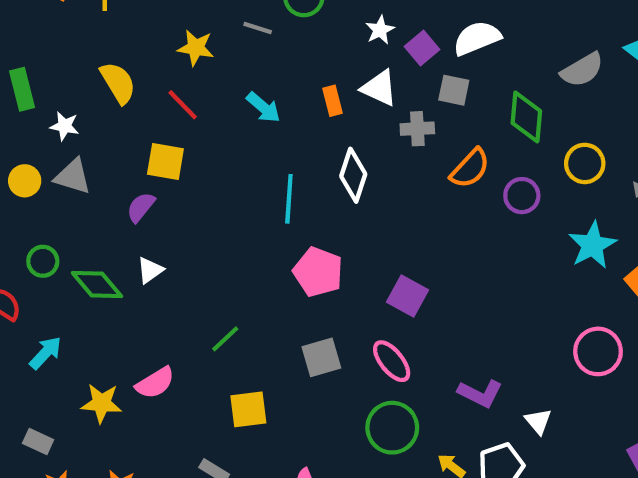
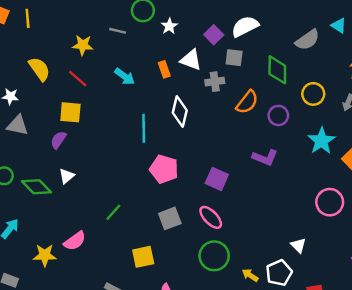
white star: (380, 30) -> (169, 26), moved
purple L-shape: (480, 394) -> (265, 157), moved
yellow square: (248, 409) -> (143, 257), moved

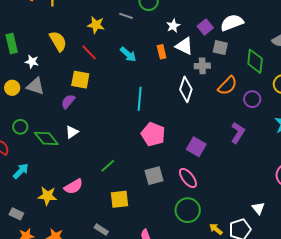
white star: (169, 26) -> (173, 26), moved
white diamond: (180, 112) -> (186, 89), moved
purple L-shape: (265, 157) -> (238, 133), turned -85
yellow square: (143, 257) -> (119, 199), moved

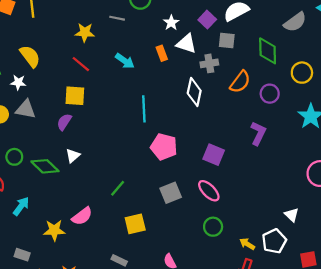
yellow semicircle: (58, 41) -> (30, 56), moved
green circle: (188, 210) -> (213, 227), size x0.7

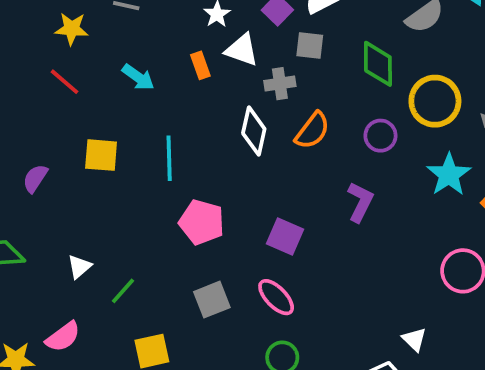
yellow circle: (302, 73) -> (435, 101), size x1.4
orange semicircle: (240, 82) -> (312, 131), moved
yellow square: (75, 96) -> (101, 155), moved
white triangle: (73, 156) -> (79, 267), moved

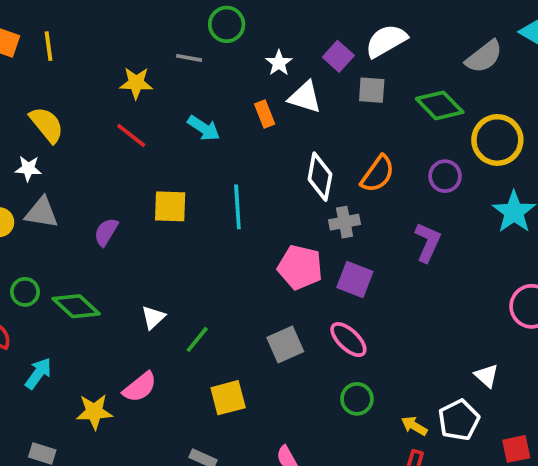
green diamond: (378, 64) -> (440, 105), turned -42
gray cross: (280, 84) -> (345, 222), moved
pink pentagon: (202, 222) -> (300, 267), moved

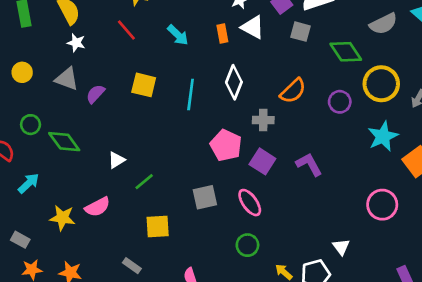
white star: (28, 169) -> (76, 43), moved
white diamond: (320, 177) -> (234, 82), moved
gray triangle: (42, 213) -> (67, 79), moved
purple L-shape: (428, 242) -> (309, 164), moved, turned -64

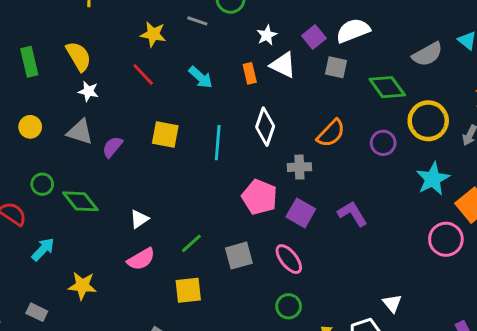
green line: (144, 182) -> (191, 243), moved
pink circle: (382, 205) -> (446, 239), moved
pink semicircle: (98, 207) -> (141, 259), moved

